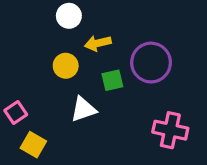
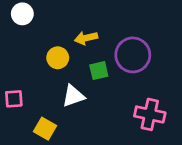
white circle: (69, 16) -> (22, 14), moved
pink square: (16, 112) -> (14, 99), turned 30
yellow square: (33, 145) -> (45, 129), moved

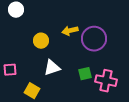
yellow arrow: (86, 38) -> (70, 31), moved
green square: (99, 71) -> (85, 74), moved

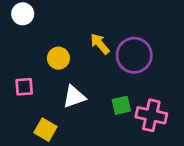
yellow arrow: (70, 31) -> (100, 44), turned 63
pink square: (10, 70) -> (24, 87), moved

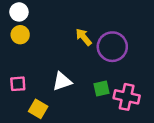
yellow circle: (58, 58) -> (20, 35), moved
pink square: (24, 87) -> (18, 84), moved

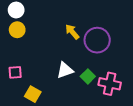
white triangle: (62, 81) -> (65, 70), moved
green square: (102, 89) -> (88, 76), turned -32

